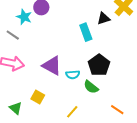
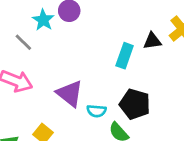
cyan rectangle: (86, 32) -> (125, 56), turned 30
black pentagon: (99, 65) -> (135, 104), turned -30

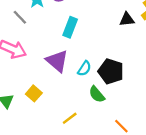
cyan rectangle: (125, 56) -> (70, 27), moved
cyan semicircle: (96, 111) -> (84, 69), moved, turned -63

